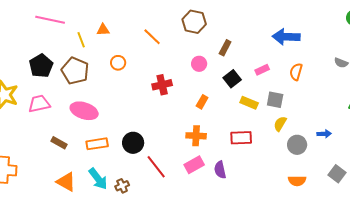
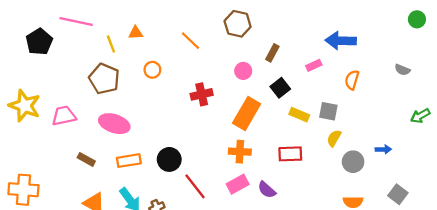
black pentagon: (41, 66) -> (39, 42), moved
pink rectangle: (262, 70) -> (314, 65), moved
orange rectangle: (202, 102) -> (247, 113), size x2.0
purple semicircle: (220, 170) -> (267, 190), turned -36

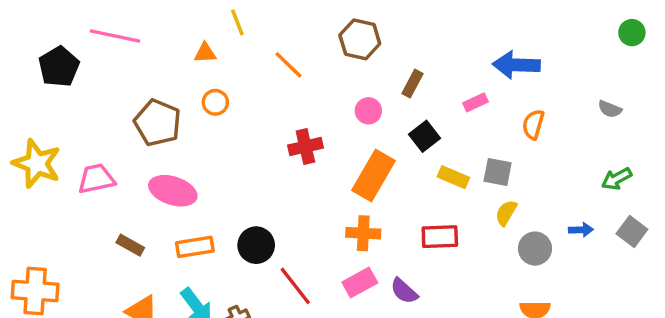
yellow line: (111, 44) -> (237, 22), moved
orange circle: (152, 70) -> (215, 102), moved
green arrow: (420, 116) -> (617, 179), moved
gray square: (398, 194) -> (632, 232), moved

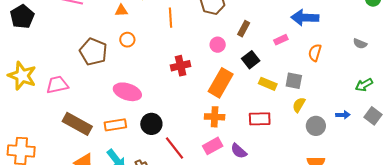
orange line: (288, 65) -> (170, 18), turned 42
black pentagon: (59, 67) -> (22, 17), moved
pink ellipse: (173, 191) -> (127, 92), moved
brown rectangle: (130, 245) -> (77, 124), size x1.8

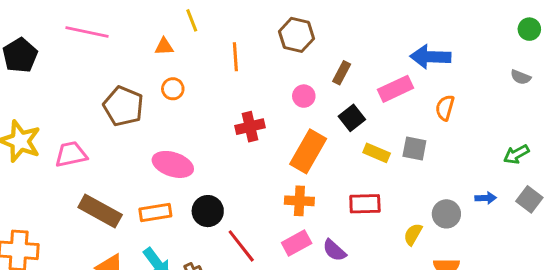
pink rectangle: (281, 40) -> (395, 89), size x1.6
gray semicircle: (360, 44) -> (521, 77), moved
yellow semicircle: (299, 105) -> (413, 234), moved

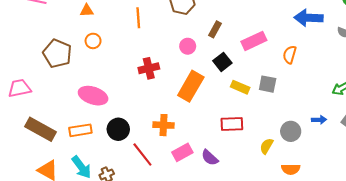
blue arrow: (430, 57) -> (309, 18), moved
orange cross: (299, 201) -> (163, 125), moved

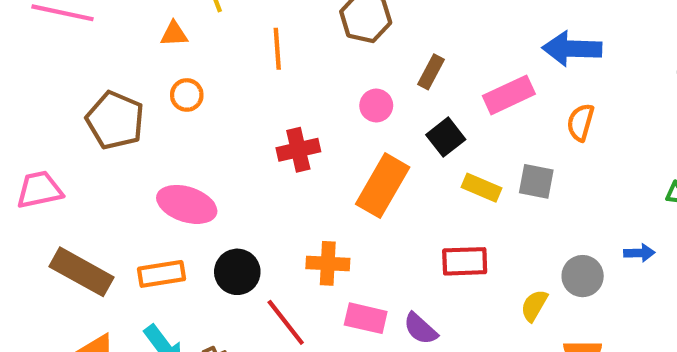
blue arrow: (309, 18) -> (572, 49), moved
pink rectangle: (182, 152) -> (366, 318), turned 42

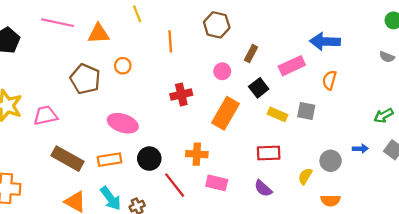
orange triangle: (174, 34) -> (98, 34), moved, size x1.5
purple semicircle: (420, 329) -> (263, 188), moved

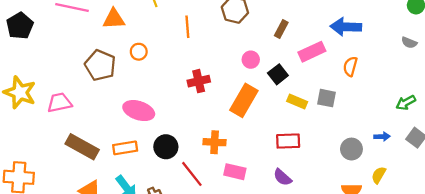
brown rectangle: (251, 54) -> (281, 29), moved
pink circle: (222, 71) -> (251, 60), moved
yellow semicircle: (305, 176) -> (379, 175), moved

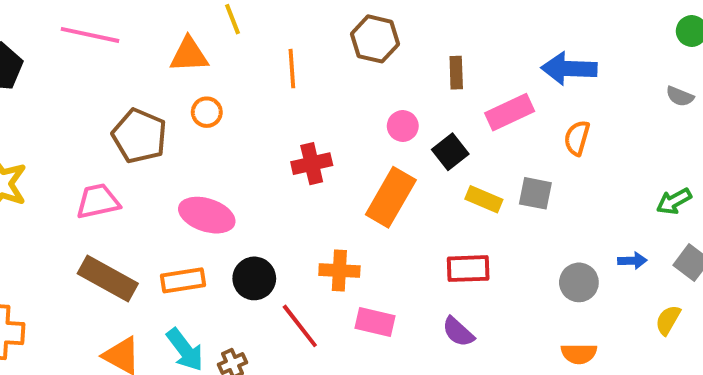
orange triangle: (114, 19) -> (189, 55), moved
brown rectangle: (281, 29) -> (456, 73), turned -30
pink trapezoid: (59, 103) -> (98, 201), moved
yellow semicircle: (379, 175) -> (668, 320), moved

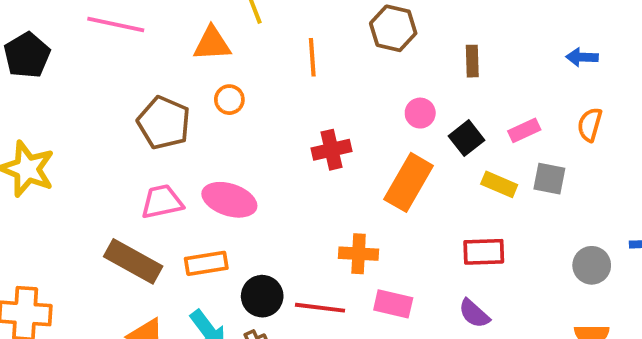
blue arrow: (569, 69) -> (582, 57), size x0.6
pink rectangle: (510, 112) -> (524, 130), moved, size x0.7
pink trapezoid: (98, 201) -> (162, 202), moved
black circle: (254, 278) -> (262, 296), moved
red line: (300, 326) -> (320, 308), turned -45

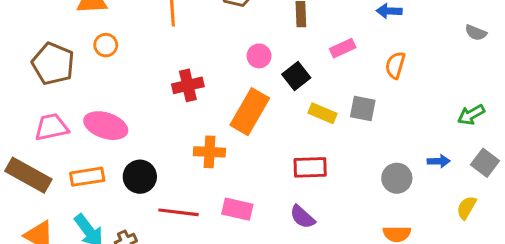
pink rectangle: (524, 130) -> (343, 48), moved
orange cross: (359, 254) -> (209, 152), moved
black circle: (262, 296) -> (140, 177), moved

